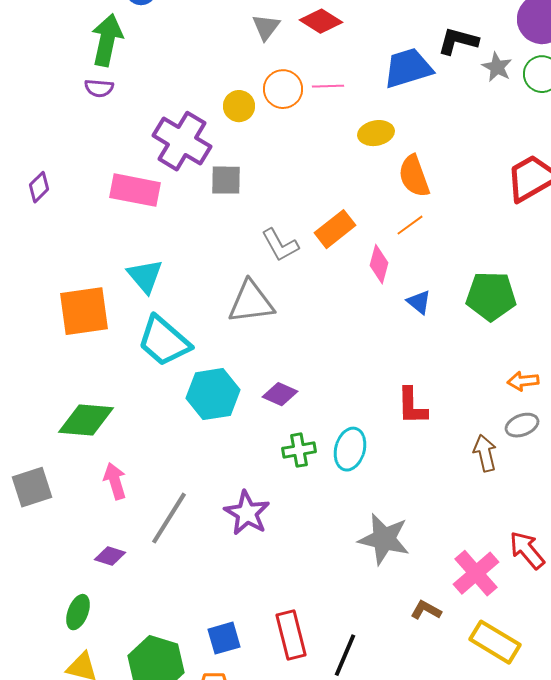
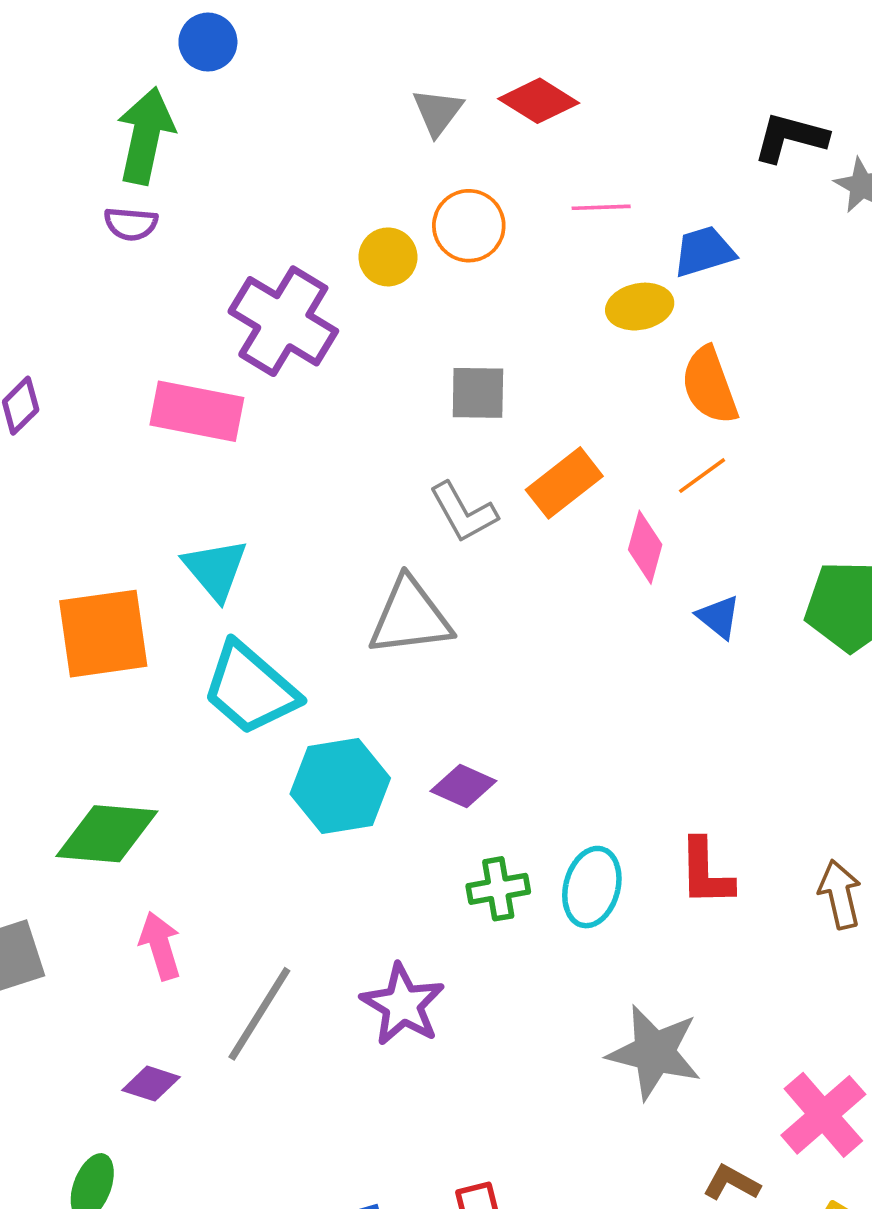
blue trapezoid: (408, 68) -> (704, 251), moved, size x0.7
pink line: (328, 86) -> (601, 207), moved
gray square: (226, 180) -> (478, 393), moved
red L-shape: (412, 406) -> (706, 872), moved

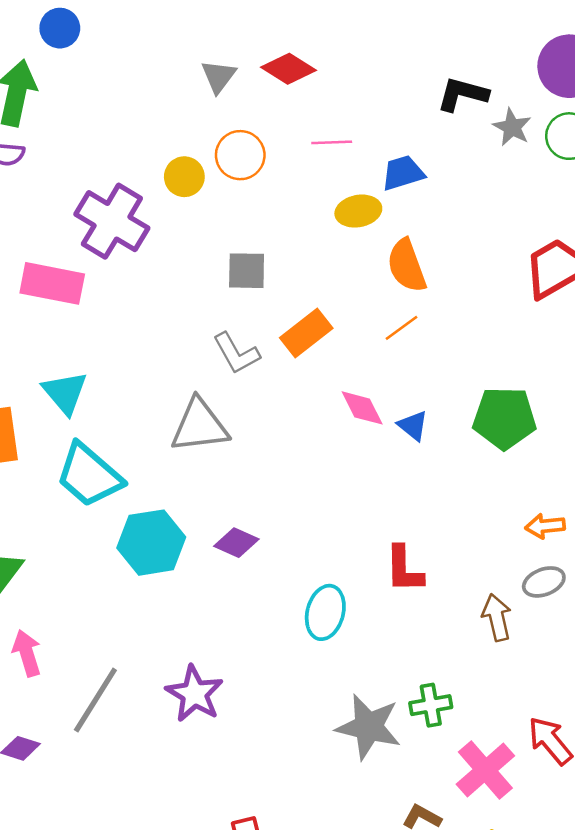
pink diamond: (645, 547) -> (362, 408), moved, turned -42
red L-shape: (706, 872) -> (404, 569), moved
green cross: (498, 889) -> (431, 705), moved

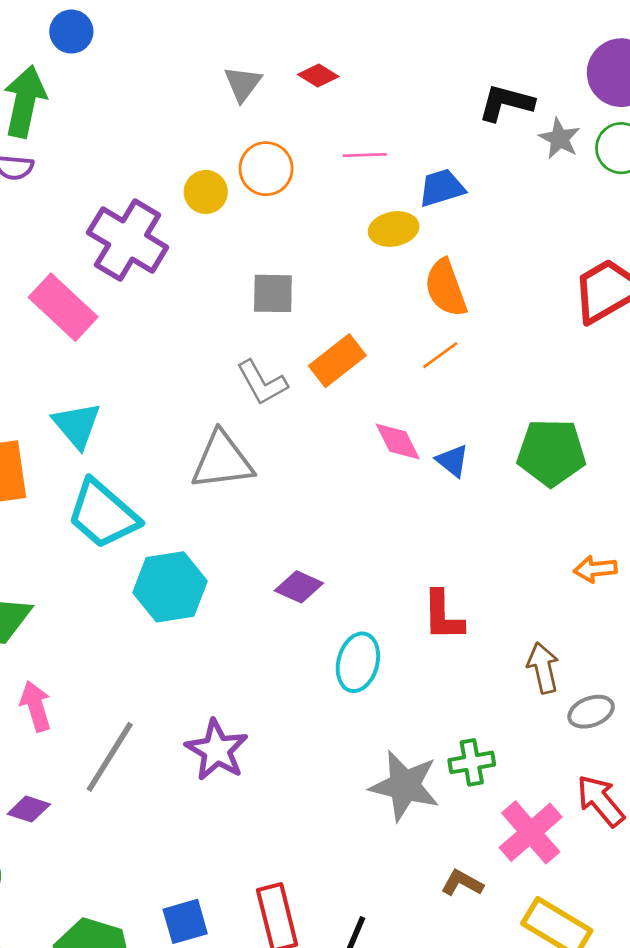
red diamond: (288, 69) -> (318, 75), size x0.7
pink rectangle: (52, 283) -> (63, 307), turned 32
purple diamond: (236, 543) -> (299, 587), moved
gray ellipse: (544, 582) -> (591, 712), moved

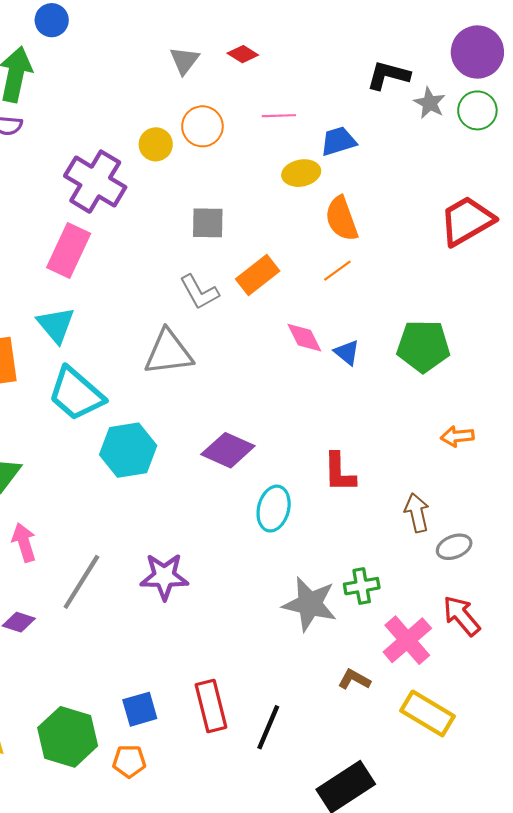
pink rectangle: (63, 307) -> (69, 251), moved, turned 72
purple diamond: (299, 587) -> (228, 450), size x1.4
purple star: (217, 750) -> (164, 576), turned -30

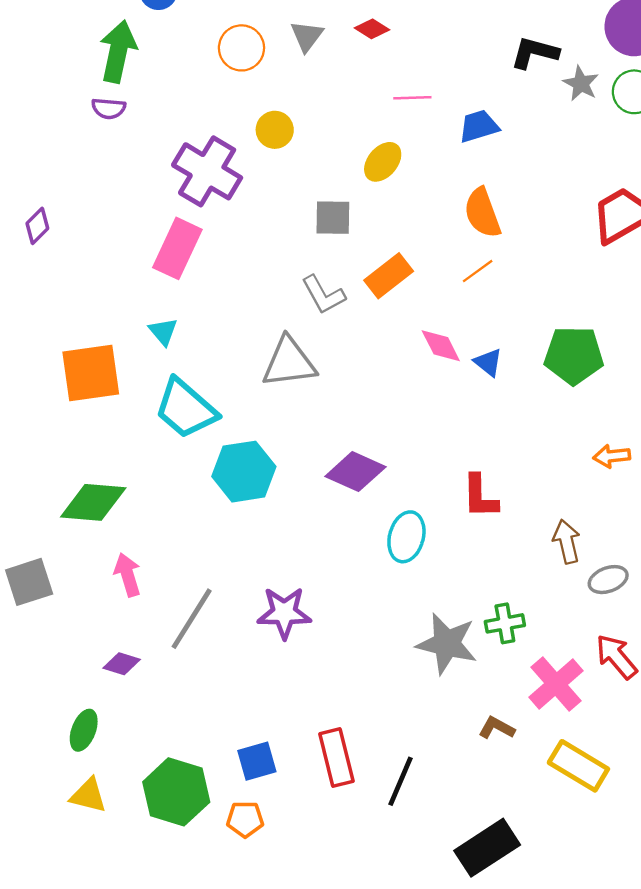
orange circle: (202, 126) -> (241, 48), moved
yellow ellipse: (301, 173) -> (383, 162), moved, turned -39
cyan triangle: (56, 325) -> (163, 332), size x0.7

